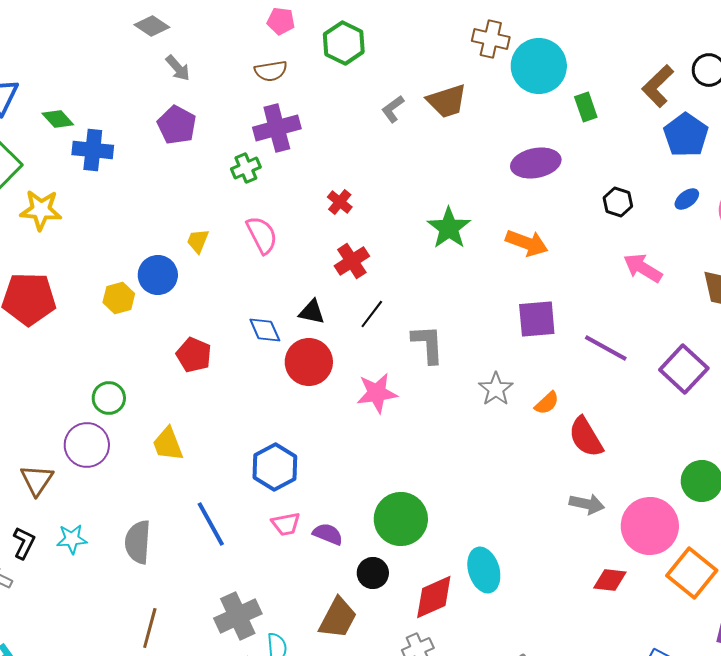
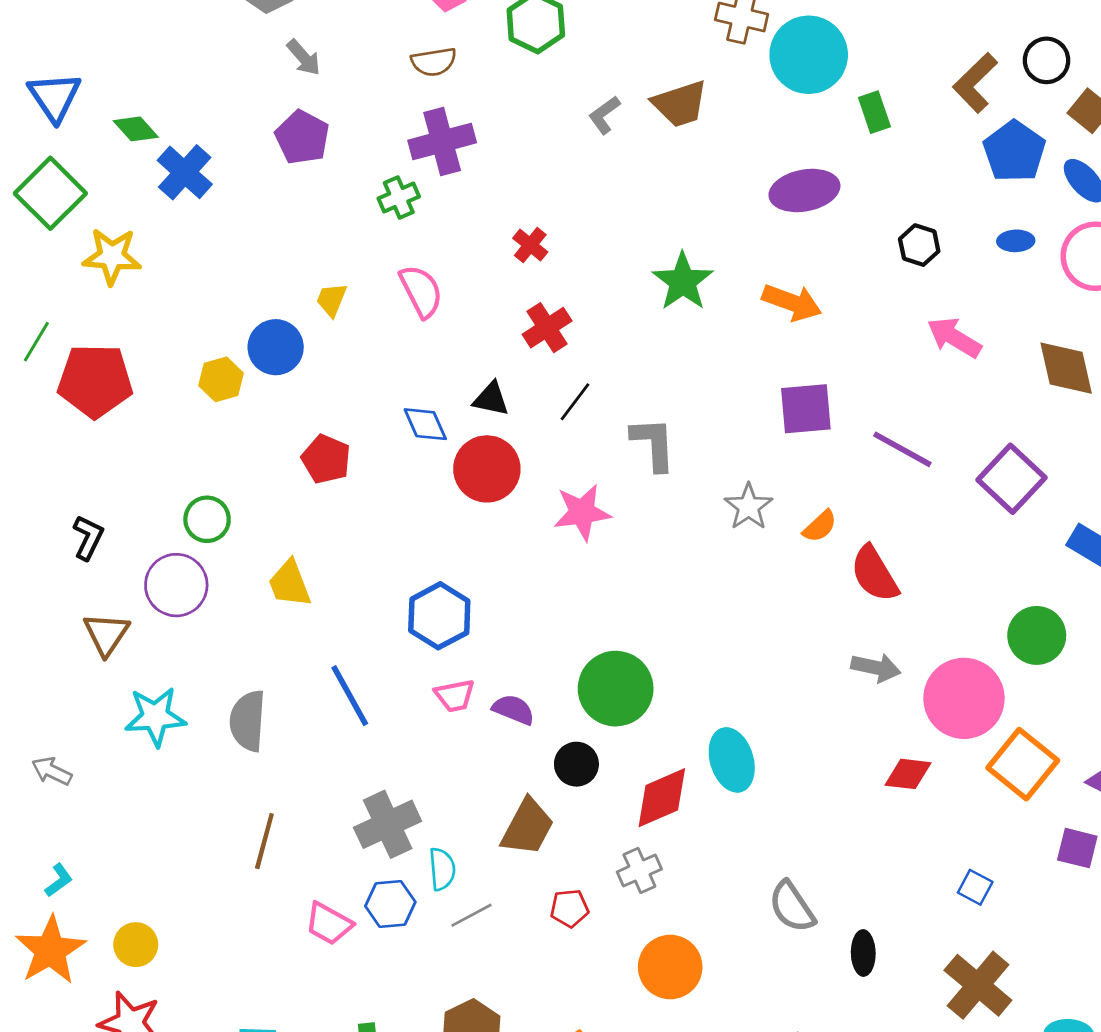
blue cross: (93, 150) -> (185, 172), turned 36
blue ellipse: (687, 199) -> (1016, 241), turned 35
cyan star: (72, 539) -> (155, 717), size x1.4
black L-shape: (24, 543) -> (88, 537), moved

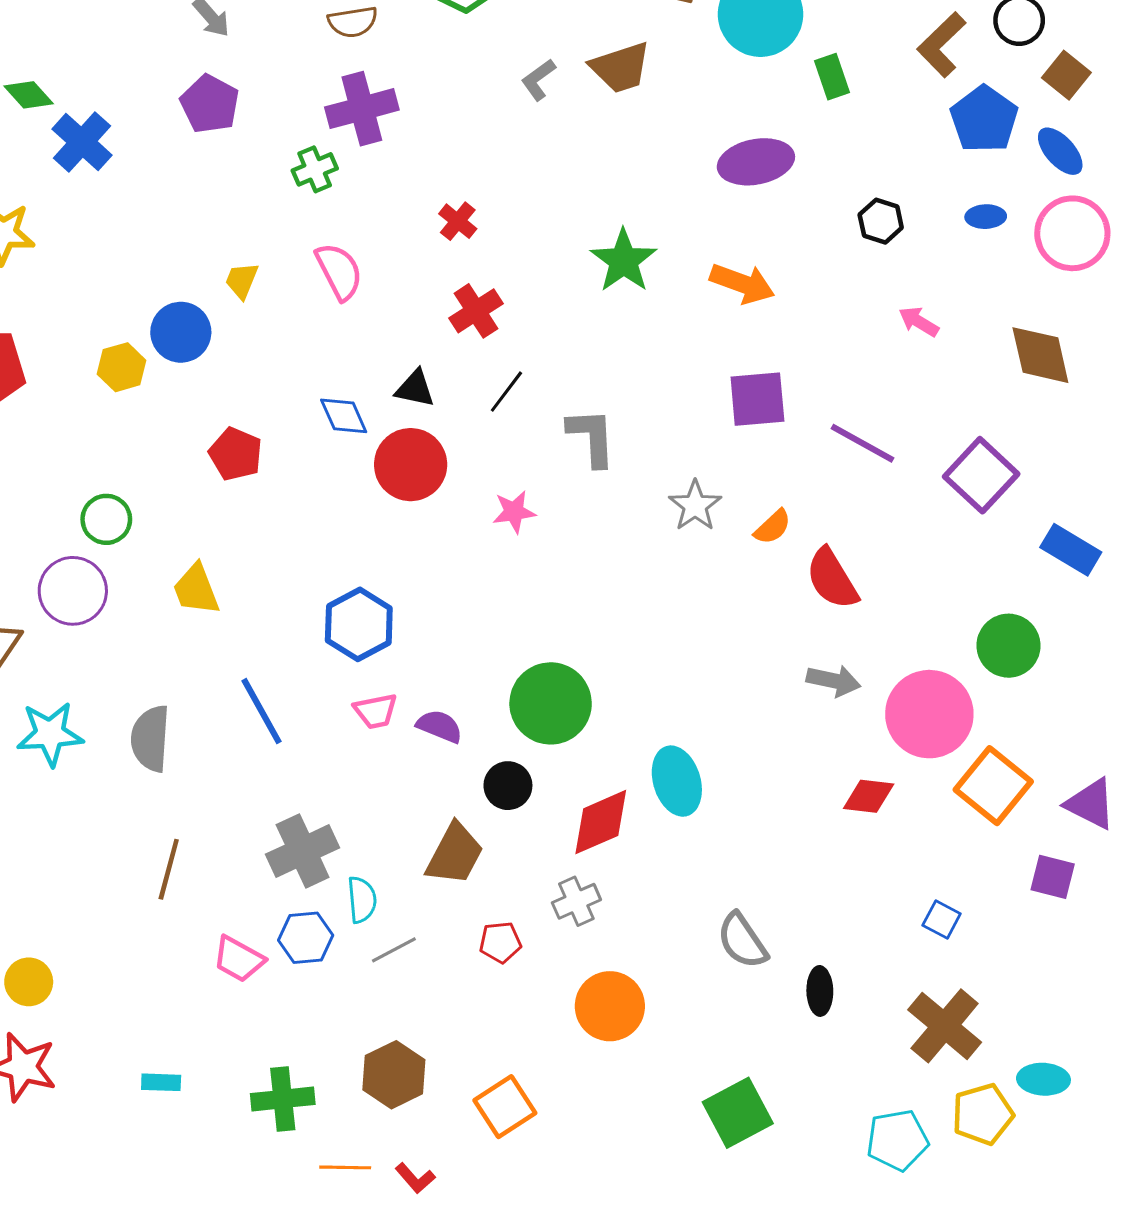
pink arrow: (954, 337) -> (919, 322), size x0.7
pink star: (582, 512) -> (514, 512), size x0.7

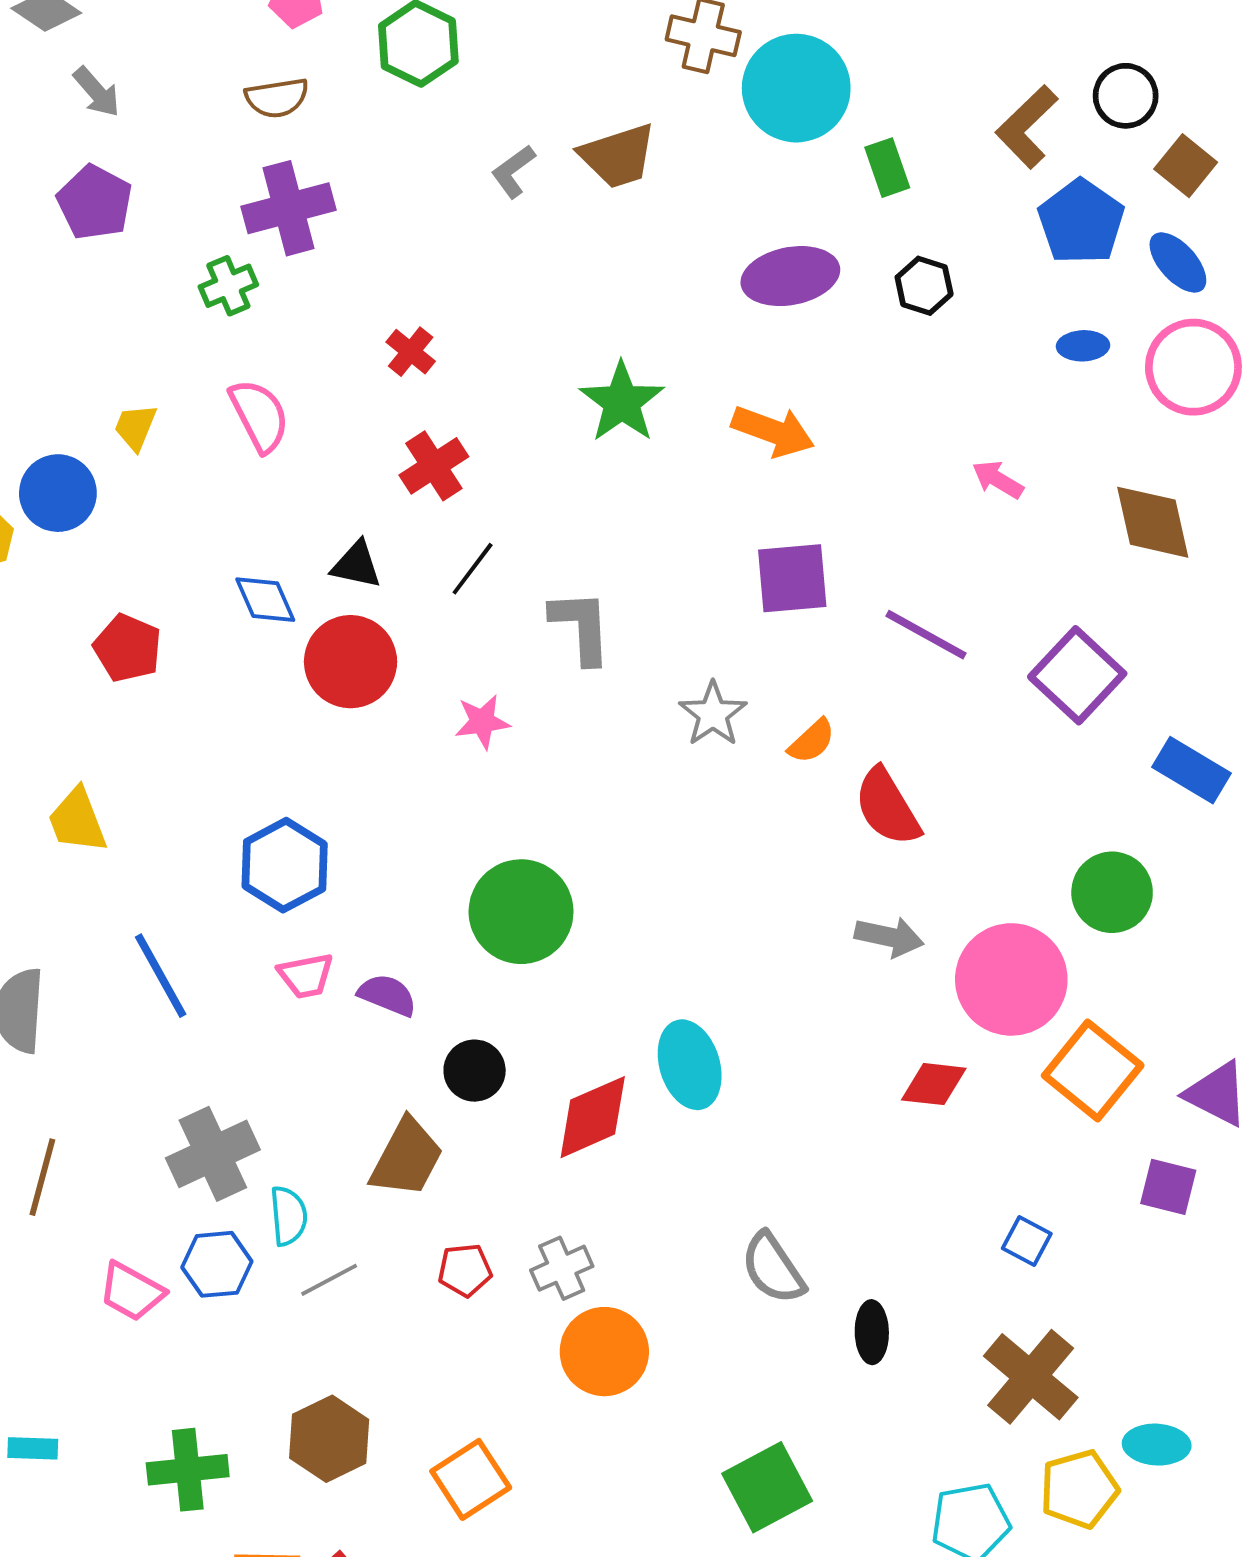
black hexagon: (881, 221) -> (924, 286), moved
green circle: (551, 703) -> (521, 912), moved
gray cross: (576, 901) -> (562, 1268), moved

